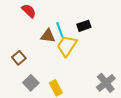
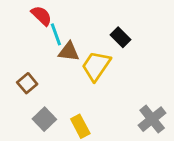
black rectangle: (84, 26) -> (120, 37), turned 64
cyan line: (60, 30) -> (56, 34), moved

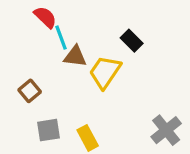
gray square: (44, 119) -> (48, 130), turned 35

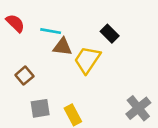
red semicircle: (45, 17) -> (15, 23), moved
cyan line: (61, 38) -> (51, 31), turned -60

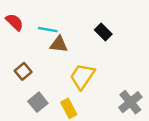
yellow trapezoid: (87, 60) -> (82, 76), moved
gray square: (40, 108) -> (38, 102), turned -30

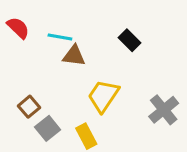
brown square: (23, 71) -> (29, 107), moved
gray cross: (130, 102) -> (164, 110), moved

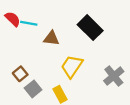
cyan line: (60, 37) -> (29, 23), moved
black rectangle: (130, 40) -> (90, 28), size x1.6

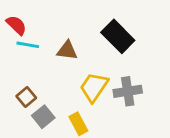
cyan line: (29, 23) -> (28, 45), moved
gray cross: (114, 76) -> (128, 91), moved, turned 30

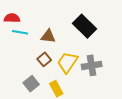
red semicircle: (16, 25) -> (12, 18), turned -42
brown square: (26, 97) -> (44, 59), moved

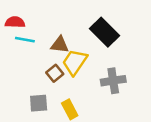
yellow trapezoid: (67, 62) -> (75, 62), moved
gray square: (31, 84) -> (39, 103), turned 35

